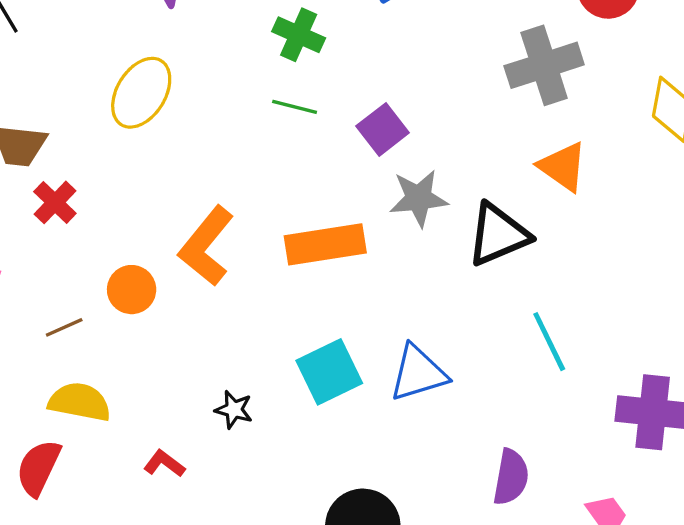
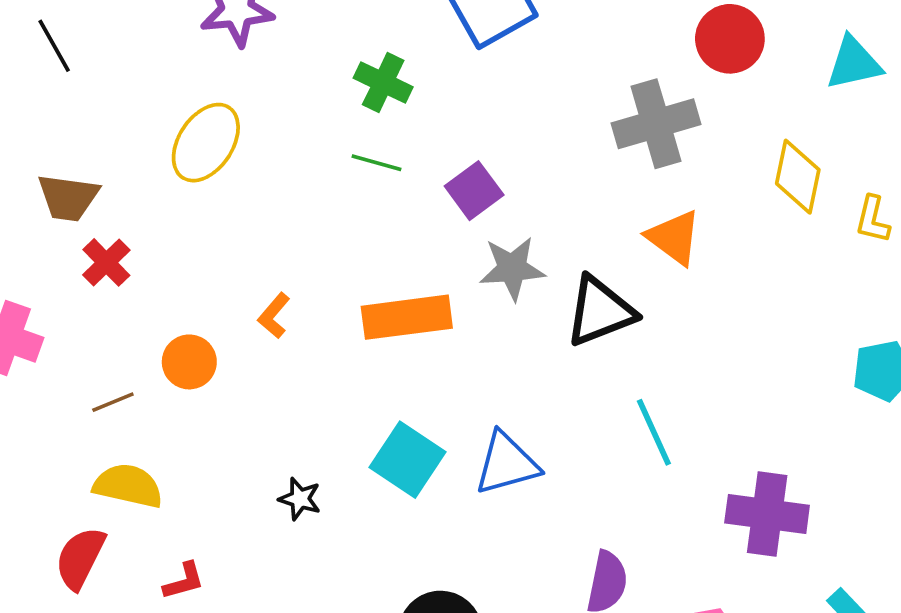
orange L-shape: (206, 246) -> (274, 316), size x0.5
cyan square: (329, 372) -> (407, 460), turned -32
red L-shape: (164, 464) -> (184, 581), moved, turned 126

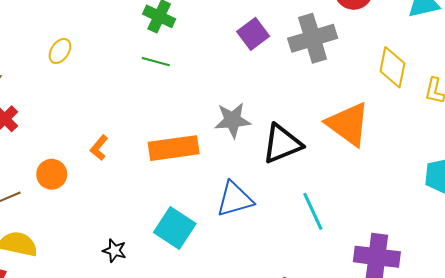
yellow ellipse: (206, 143) -> (60, 51), size x0.6
purple square: (474, 191) -> (253, 34), moved
orange triangle: (674, 237) -> (348, 124), moved, size x1.4
blue triangle: (507, 464) -> (235, 199), moved

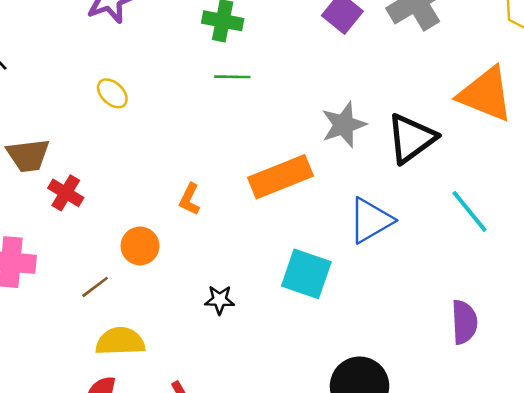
yellow ellipse: (60, 51) -> (112, 93), turned -65
black star: (114, 251) -> (220, 300), moved

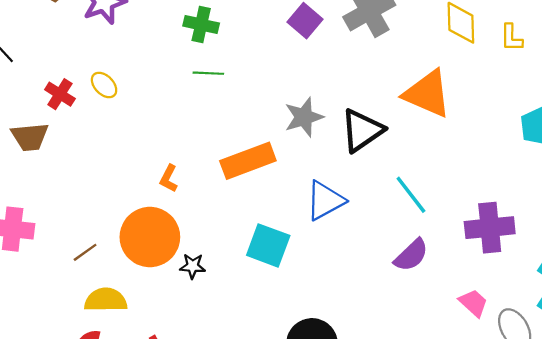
red cross: (66, 193) -> (60, 94), moved
orange circle: (140, 246) -> (150, 237), moved, size x1.8
purple semicircle: (464, 322) -> (411, 255), moved, turned 48

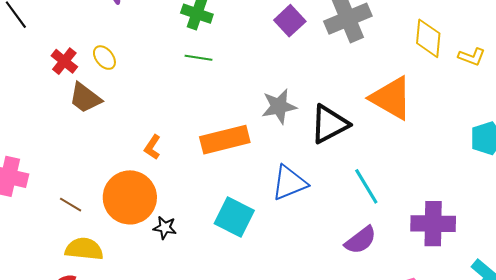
yellow L-shape: (511, 38) -> (472, 57), turned -76
brown trapezoid: (30, 137) -> (85, 98), moved, turned 36
brown line: (85, 252) -> (71, 205), turned 60

